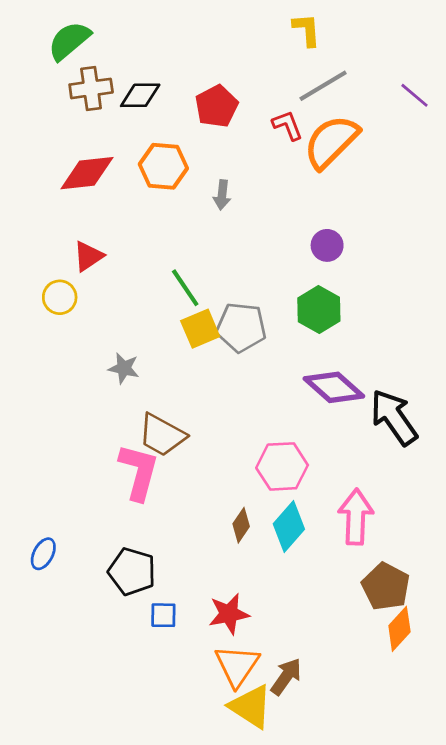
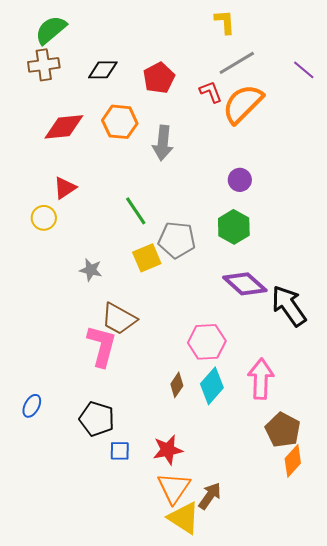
brown cross: (91, 88) -> (44, 65), moved
gray arrow: (222, 195) -> (163, 143), size x1.6
yellow square: (200, 329) -> (147, 258), moved

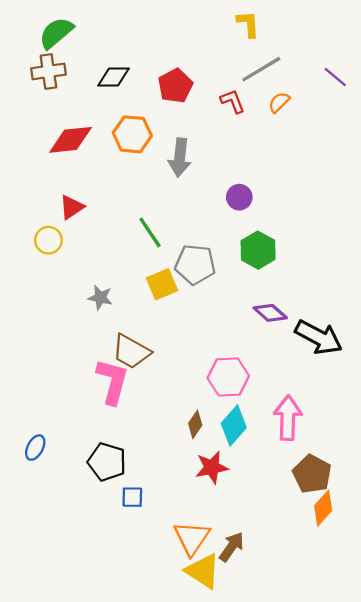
orange semicircle: (243, 104) -> (279, 102), moved, size x0.5
purple circle: (240, 180) -> (239, 197), moved
purple diamond: (245, 284) -> (270, 313), size x0.7
black arrow: (289, 306) -> (319, 337), turned 153
red star: (168, 450) -> (212, 467), moved

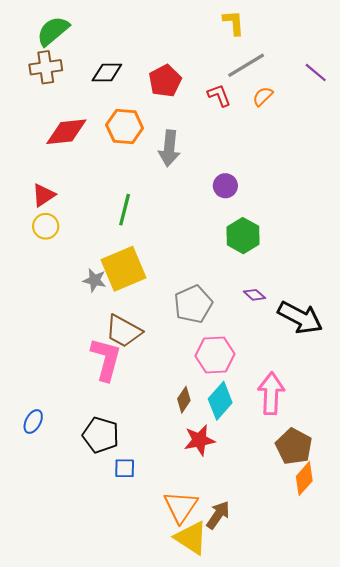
red triangle: (72, 207) -> (44, 195), moved
green line: (150, 232) -> (125, 210), moved, turned 48
gray pentagon: (195, 264) -> (193, 304), moved, turned -30
yellow square: (162, 284) -> (124, 269), moved, size x1.5
purple diamond: (270, 313) -> (254, 295), size x0.7

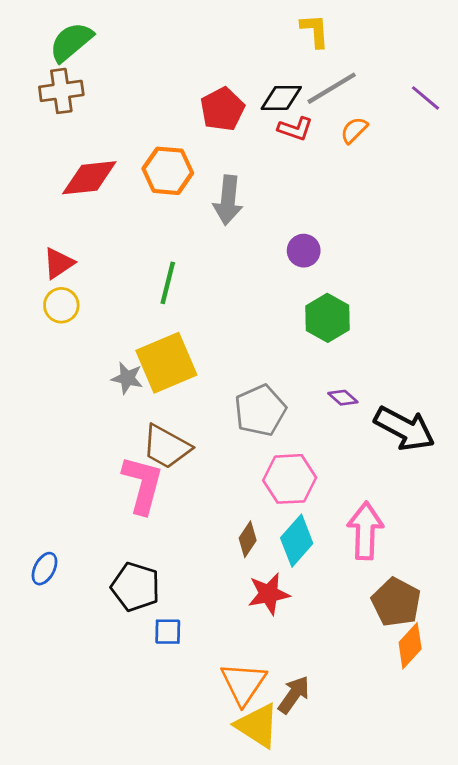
black diamond: (107, 73) -> (281, 98), moved
red L-shape: (219, 95) -> (295, 129), turned 130

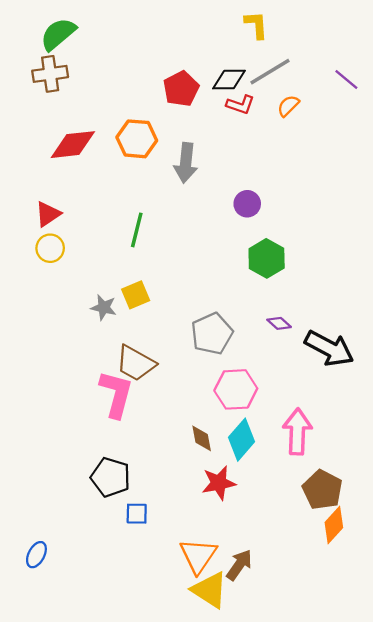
yellow square: (166, 363) -> (136, 295), size x0.6
brown diamond: (248, 539) -> (202, 438), turned -44
blue ellipse: (45, 569) -> (36, 555), moved

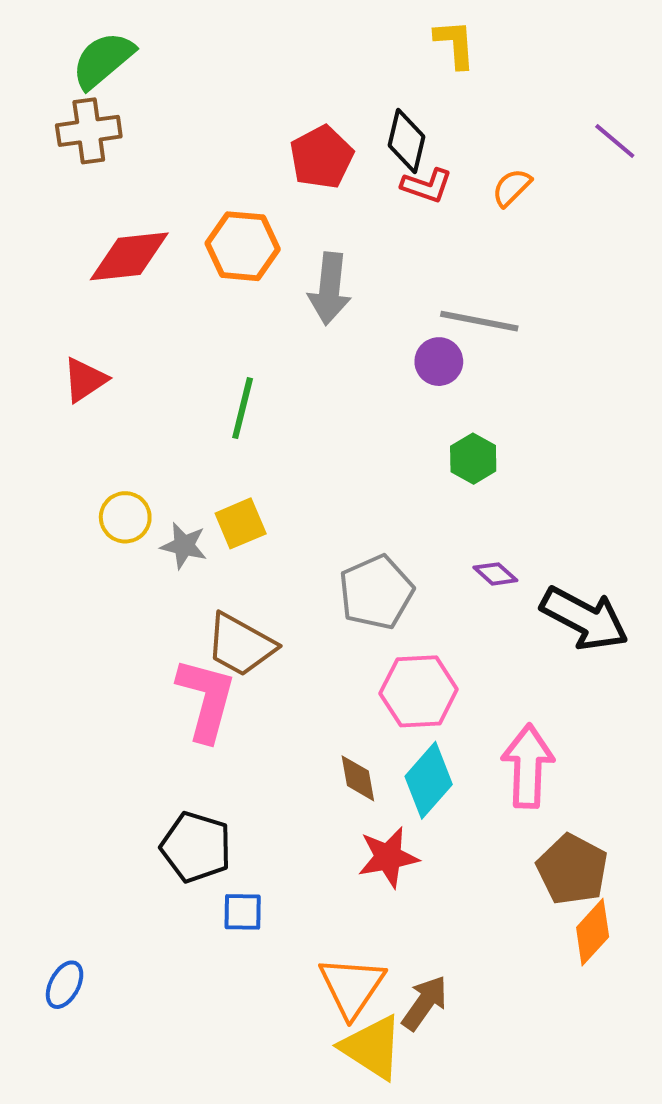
gray line: (270, 72) -> (479, 321), moved, turned 42
black diamond: (229, 80) -> (406, 141), turned -76
yellow circle: (50, 248) -> (125, 517), moved
green hexagon: (267, 258) -> (473, 459), size x0.7

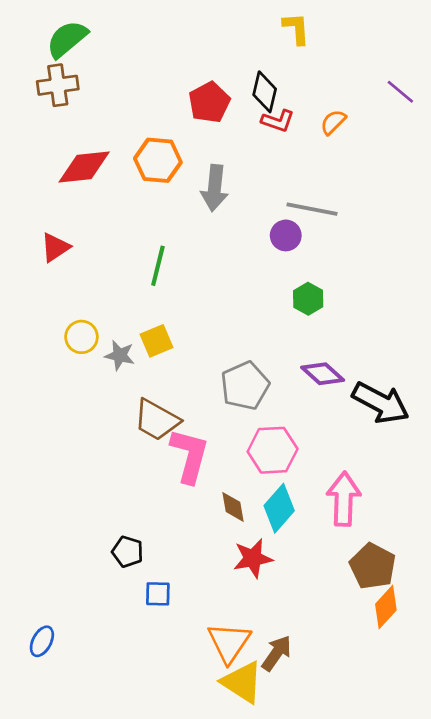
purple diamond: (495, 574) -> (323, 374), size x1.5
pink L-shape: (206, 699) -> (190, 456), moved
black pentagon: (196, 847) -> (128, 552), size x0.7

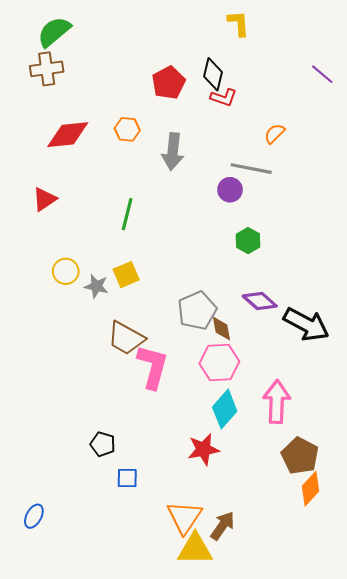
orange semicircle: (333, 122) -> (274, 134), moved
orange hexagon: (158, 160) -> (127, 129), size x0.7
brown diamond: (233, 507) -> (222, 329), moved
yellow triangle: (242, 682) -> (195, 549), turned -33

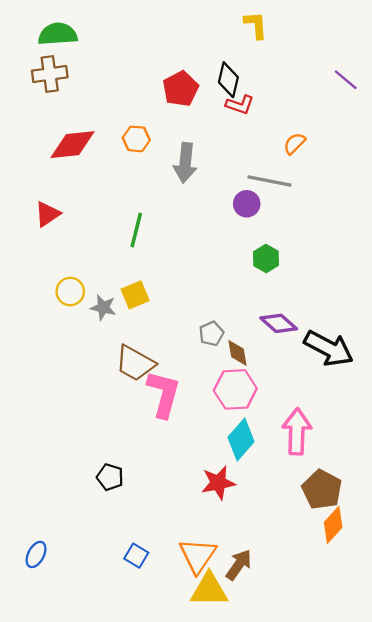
green semicircle: (54, 32) -> (58, 34), turned 36
gray pentagon: (197, 311) -> (211, 334), size x0.6
blue square: (127, 478) -> (136, 556), moved, turned 30

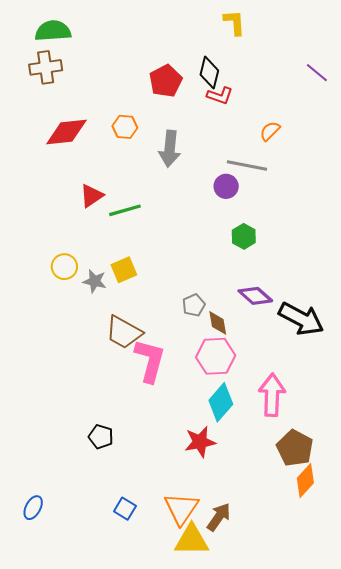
red triangle: (47, 214) -> (92, 196), moved
green line: (136, 230) -> (125, 210), turned 60

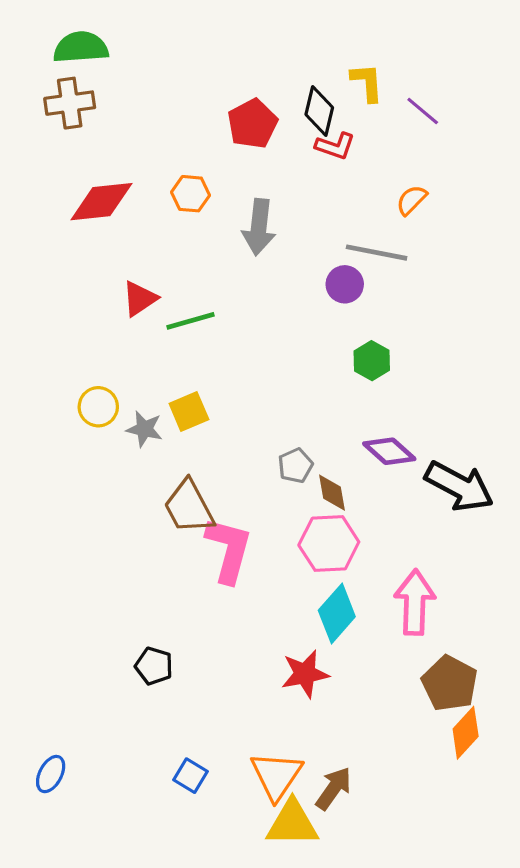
yellow L-shape: (234, 23) -> (367, 82), moved
purple line: (317, 73) -> (423, 111), moved
brown trapezoid: (124, 332) -> (189, 507), turned 33

